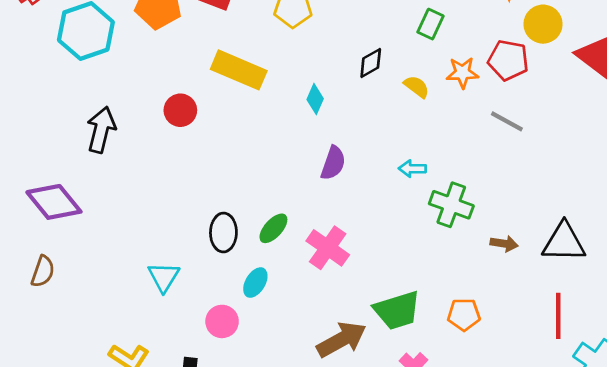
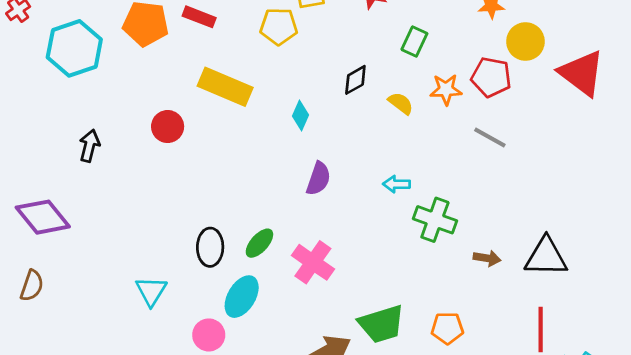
black arrow: (101, 130) -> (89, 146), size x0.7
cyan ellipse: (255, 283) -> (242, 297), size x1.4

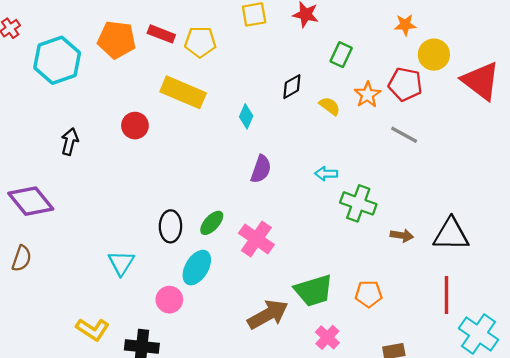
yellow pentagon: (279, 26) -> (200, 42), moved
orange star: (446, 90) -> (367, 95), turned -30

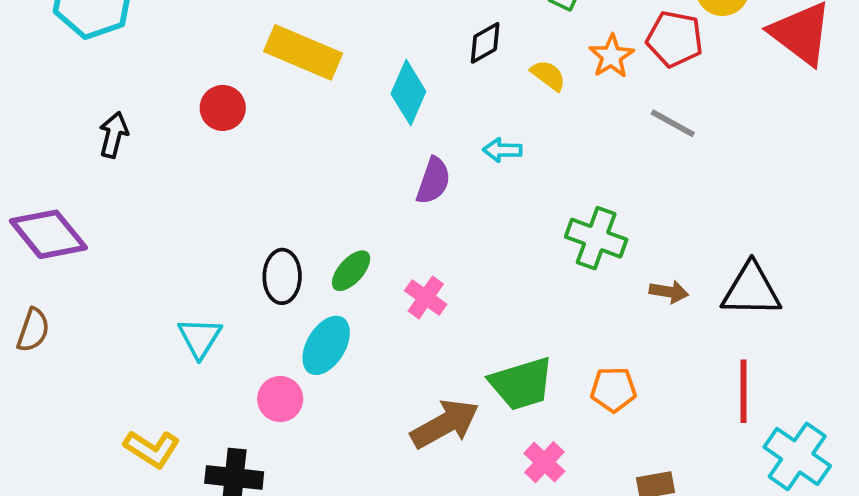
cyan diamond: (246, 116) -> (408, 93), size x1.5
cyan arrow: (326, 174) -> (502, 150), moved
pink cross: (256, 239) -> (426, 298), size x0.7

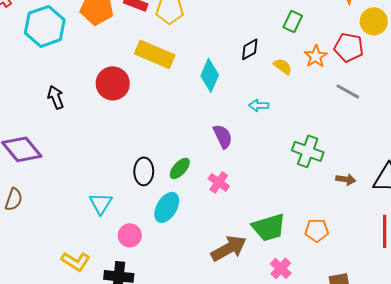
red circle: (223, 108) -> (113, 83), size x1.4
black arrow: (114, 135) -> (56, 97), turned -35
purple semicircle: (433, 181) -> (223, 136), moved, turned -45
pink circle: (280, 399) -> (130, 235), moved

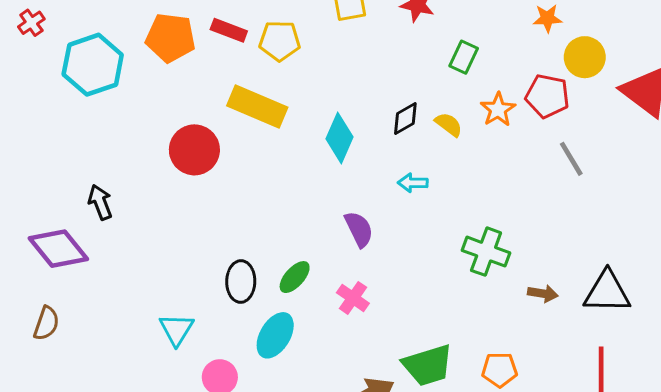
black diamond: (250, 49) -> (405, 118), moved
gray line: (348, 91) -> (571, 159), moved, turned 30
black arrow: (56, 97) -> (100, 202), moved

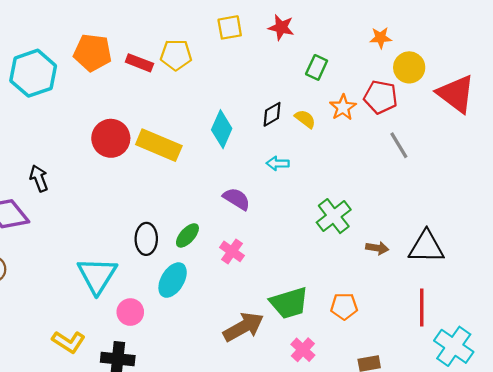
red rectangle: (229, 30) -> (139, 63), moved
yellow rectangle: (257, 107) -> (159, 145), moved
purple semicircle: (359, 229) -> (237, 199), turned -32
green cross: (486, 252) -> (334, 216), turned 32
cyan triangle: (176, 329) -> (97, 275), size x1.5

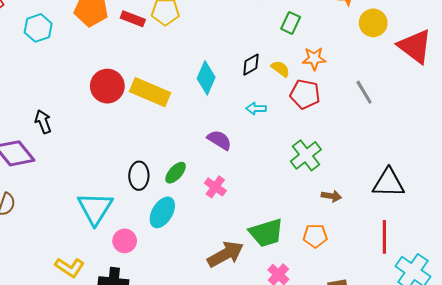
cyan hexagon: (33, 73) -> (38, 28), size x0.7
red pentagon: (381, 97) -> (305, 94), moved
orange star: (343, 107) -> (314, 59), turned 30
brown arrow: (377, 248) -> (331, 196), moved

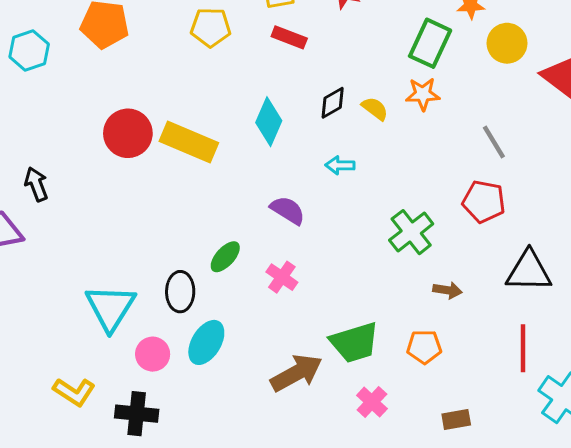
red rectangle: (133, 19) -> (289, 37), moved
green rectangle: (291, 23) -> (430, 43), moved, size x1.5
red pentagon: (305, 94) -> (484, 202), moved
black ellipse: (139, 176) -> (180, 292), moved
cyan ellipse: (162, 212) -> (206, 342), moved

